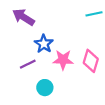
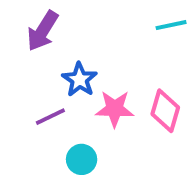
purple arrow: (23, 17) -> (43, 31), turned -90

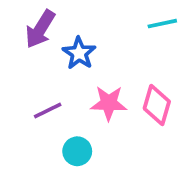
blue star: (80, 80) -> (79, 53), moved

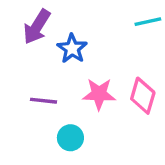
purple line: (48, 111) -> (44, 101), turned 32

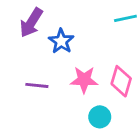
cyan circle: (70, 138) -> (100, 117), moved

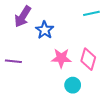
purple line: (37, 85) -> (13, 61), moved

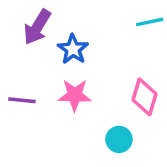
pink star: (61, 58) -> (75, 95), moved

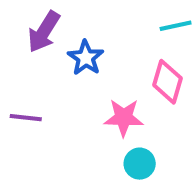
pink star: (75, 95) -> (124, 118), moved
pink diamond: (144, 97) -> (168, 82), moved

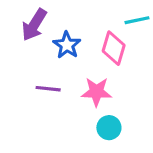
pink diamond: (168, 82) -> (114, 48), moved
purple line: (26, 118) -> (48, 89), moved

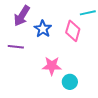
purple line: (48, 89) -> (16, 47), moved
pink star: (96, 92) -> (52, 66), moved

